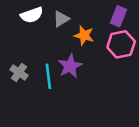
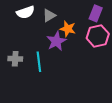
purple star: (70, 66) -> (56, 41), moved
gray cross: (19, 72) -> (15, 59), turned -32

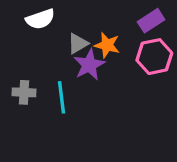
purple rectangle: (96, 13) -> (151, 21), turned 35
gray triangle: (49, 15) -> (78, 44), moved

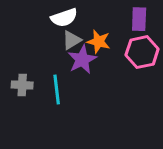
white semicircle: (40, 19) -> (64, 18), moved
purple rectangle: (151, 21) -> (139, 19), turned -55

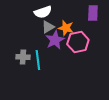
pink hexagon: (142, 52) -> (78, 42), moved
gray cross: (22, 85) -> (23, 57), moved

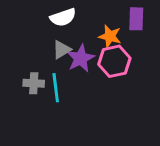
gray triangle: (48, 27) -> (62, 50), moved
orange star: (66, 28) -> (110, 36), moved

